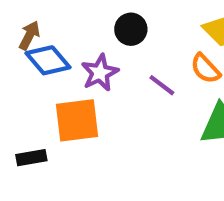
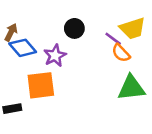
purple line: (162, 85) -> (113, 39), moved

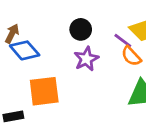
purple star: (55, 56) -> (86, 59), moved

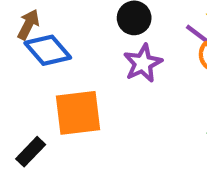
black rectangle: (13, 116) -> (31, 152), turned -36

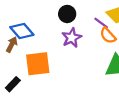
brown arrow: (28, 24) -> (12, 45), moved

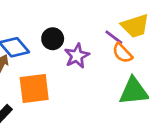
black circle: (67, 14) -> (53, 39), moved

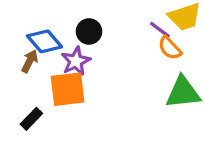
purple star: (77, 56) -> (76, 61), moved

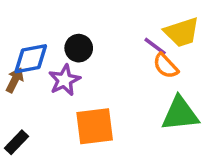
blue diamond: (45, 41) -> (31, 59), turned -60
orange square: (68, 89) -> (95, 126), moved

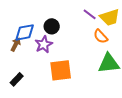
purple line: (155, 46) -> (90, 14), moved

